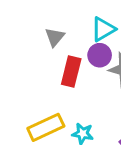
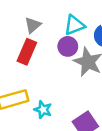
red rectangle: (71, 71) -> (27, 52), moved

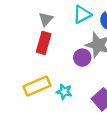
purple circle: (68, 46) -> (82, 58), moved

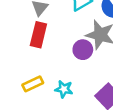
yellow rectangle: (37, 86) -> (33, 84), size x0.7

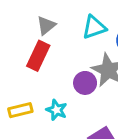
cyan star: (64, 89) -> (57, 110), moved

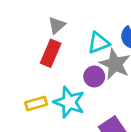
cyan triangle: (94, 27) -> (98, 43), moved
cyan star: (57, 110) -> (69, 102), size x1.6

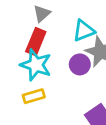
cyan star: (69, 102) -> (36, 65), moved
yellow rectangle: (36, 104) -> (34, 96), moved

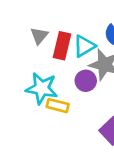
red rectangle: (36, 42) -> (62, 46), moved
yellow rectangle: (34, 96) -> (58, 106), moved, turned 40

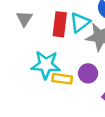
gray triangle: (39, 36) -> (24, 18), moved
purple circle: (86, 81) -> (88, 73), moved

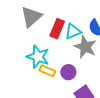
gray triangle: (24, 18) -> (31, 17), size x1.6

